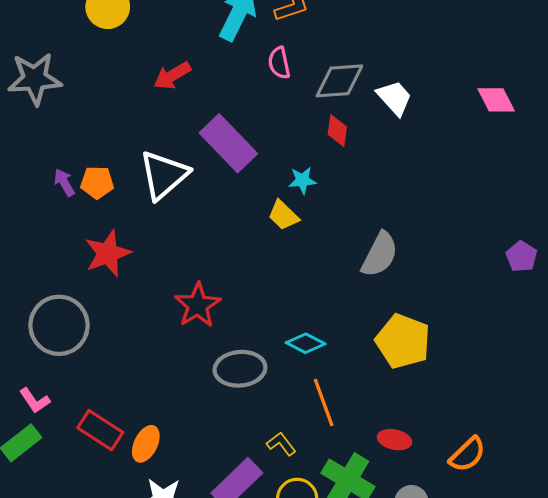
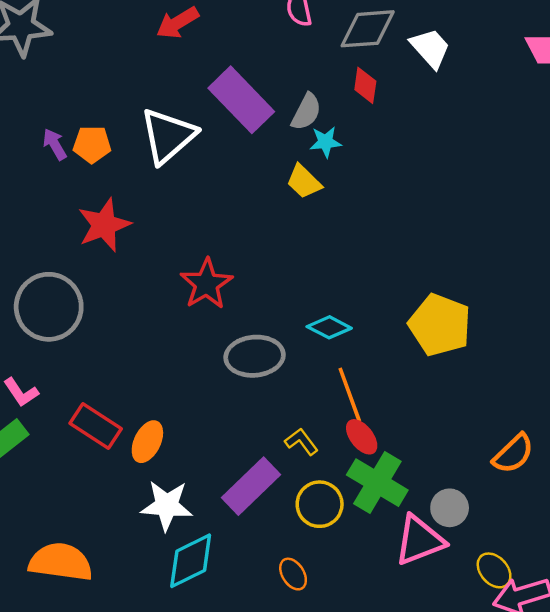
gray semicircle: (380, 254) -> (306, 112), moved, size x0.7
red ellipse: (394, 440) -> (362, 437), moved, turned 40

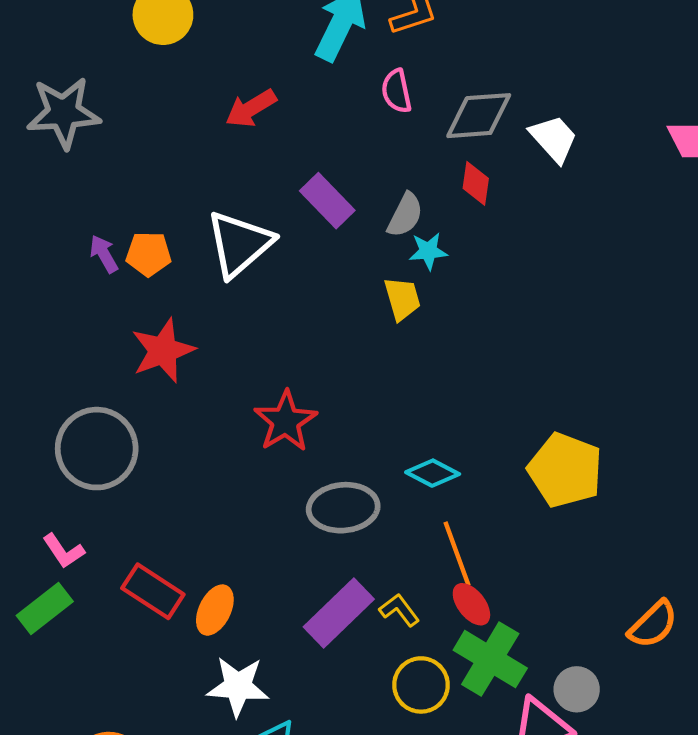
purple rectangle: (241, 100) -> (327, 201), size x0.7
yellow trapezoid: (304, 182) -> (402, 299), turned -150
purple rectangle: (251, 486) -> (339, 613), moved

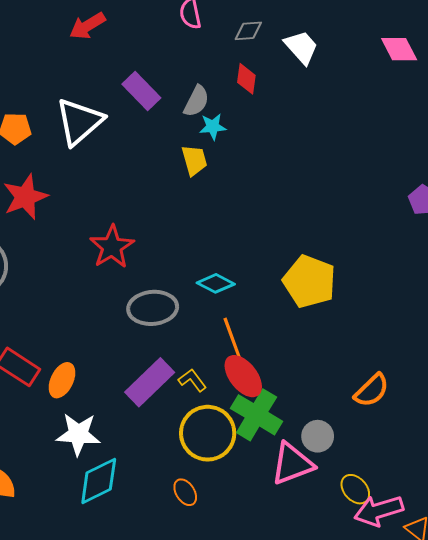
gray diamond: (479, 116) -> (248, 31), size x0.6
red ellipse: (471, 604) -> (243, 376), size x1.4
yellow circle: (421, 685) -> (208, 433), size x1.4

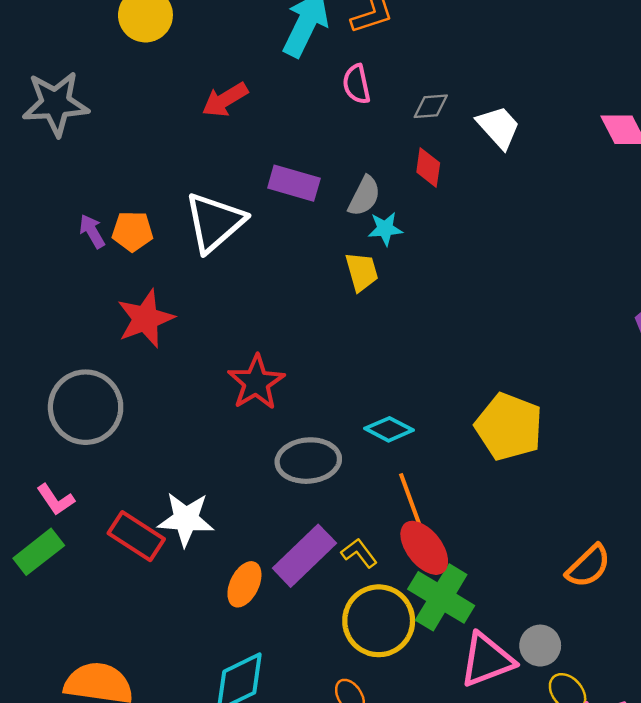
purple rectangle: (141, 91) -> (294, 183), turned -30
orange ellipse: (62, 380) -> (244, 584), moved
white star: (78, 434) -> (186, 519), moved
gray circle: (318, 436) -> (540, 646), moved

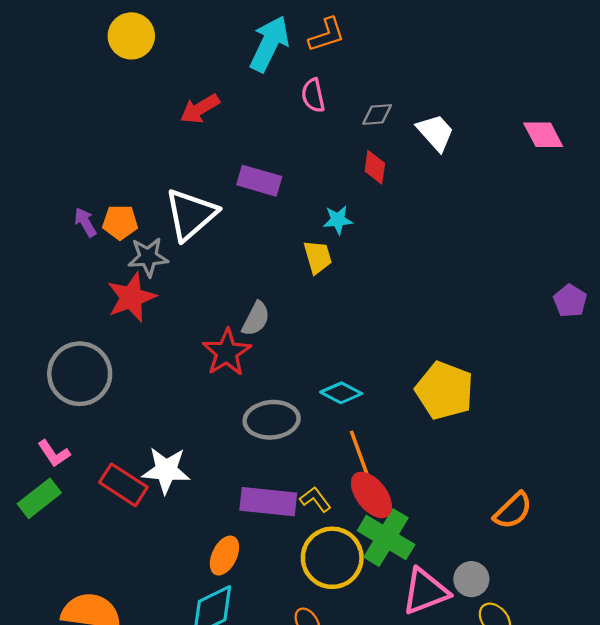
gray star: (56, 104) -> (148, 257), moved, size x0.7
gray semicircle: (364, 196) -> (256, 319), moved
purple rectangle: (304, 556) -> (268, 502), turned 50
orange ellipse: (244, 584) -> (224, 556), moved

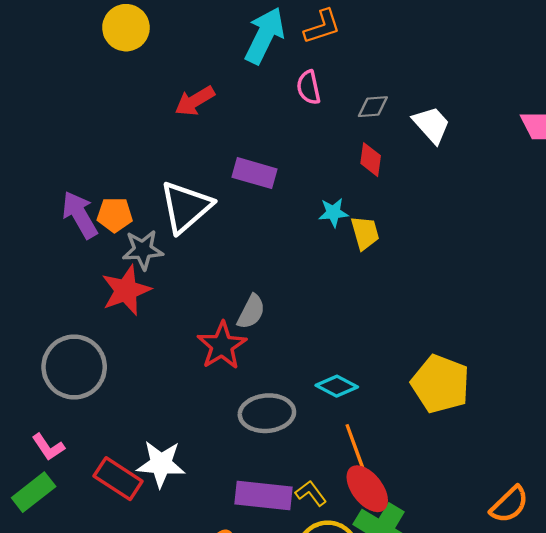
purple arrow: (85, 222) -> (80, 215), size x1.6
yellow trapezoid: (318, 257) -> (365, 233), moved

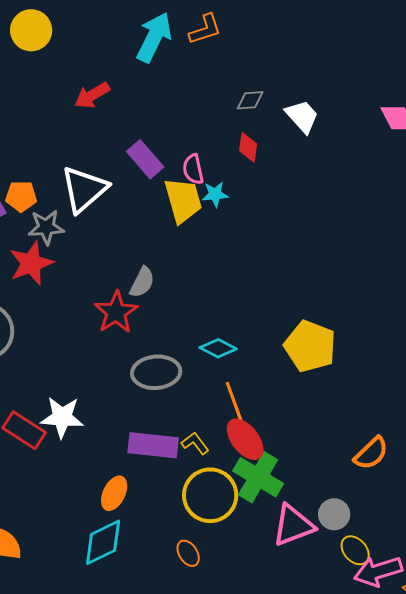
pink semicircle: (309, 87) -> (193, 169), moved
purple rectangle: (255, 173) -> (145, 159), turned 33
yellow trapezoid: (365, 233) -> (183, 200), moved, size x1.5

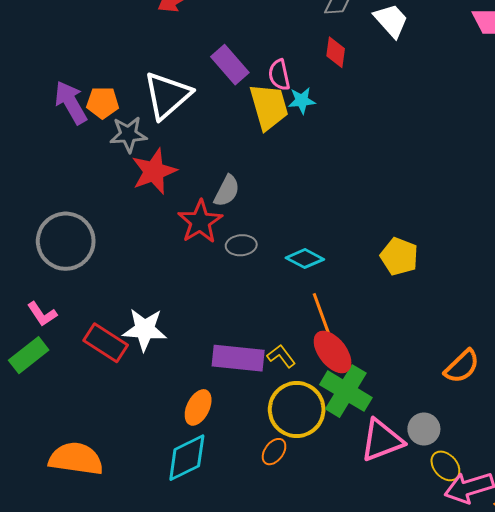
red star: (31, 263) -> (154, 171), moved
yellow pentagon: (310, 346) -> (399, 257), size x0.7
gray ellipse: (156, 372) -> (241, 245), moved, size x0.6
orange ellipse: (188, 553) -> (274, 452), moved, turned 68

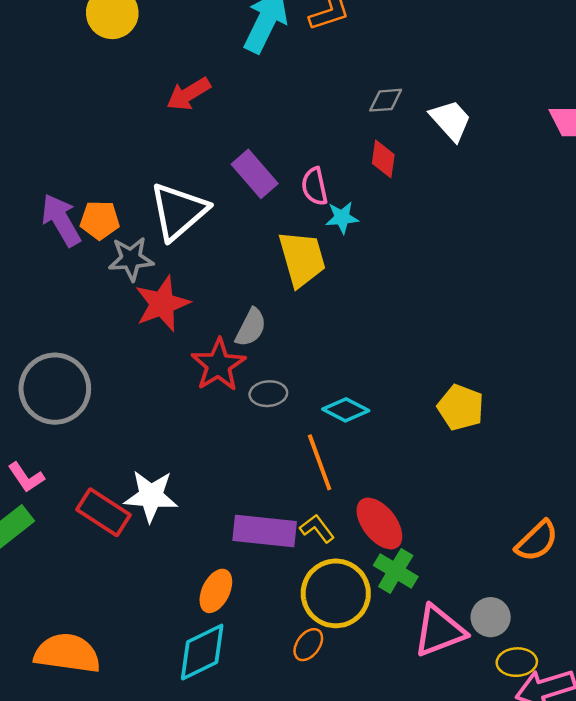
yellow trapezoid: (269, 107) -> (302, 259), moved
orange line: (322, 316) -> (320, 462), moved
green cross: (346, 391) -> (396, 571), size x0.7
yellow ellipse: (445, 466) -> (517, 662), turned -52

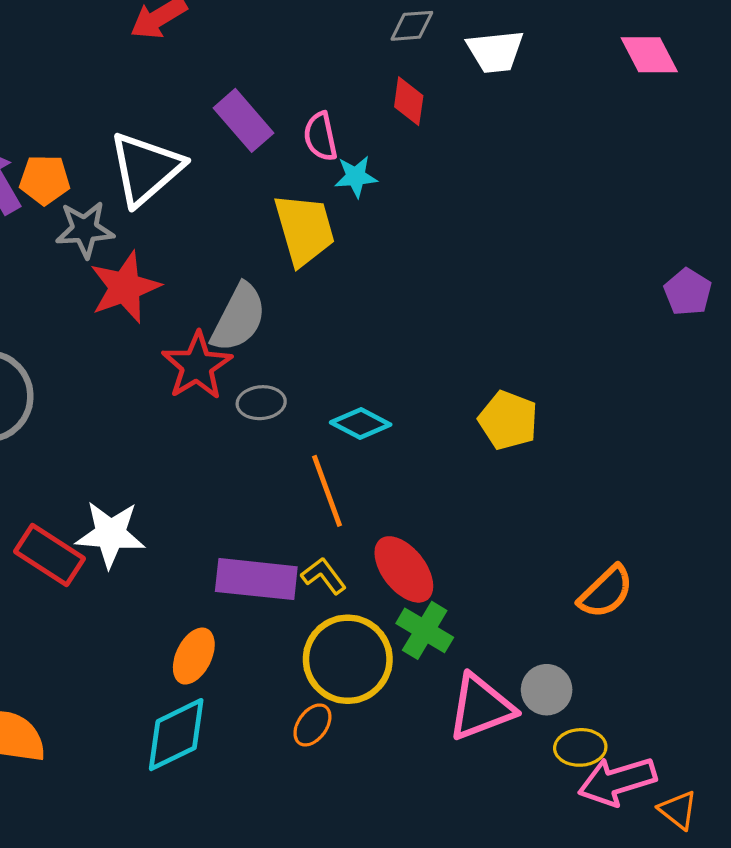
white trapezoid: (451, 120) -> (495, 51), turned 126
gray semicircle: (251, 327) -> (239, 318), size x1.4

